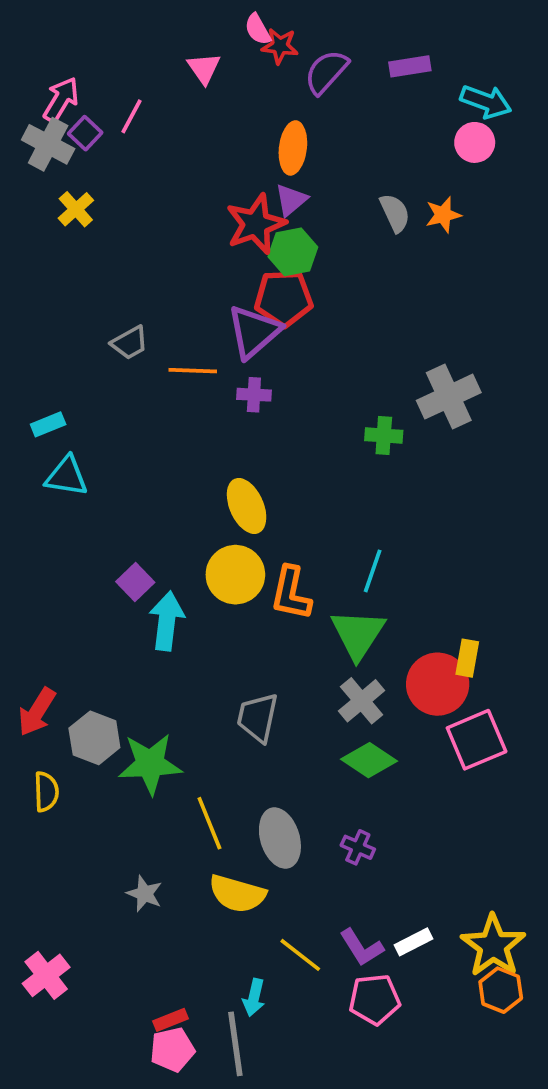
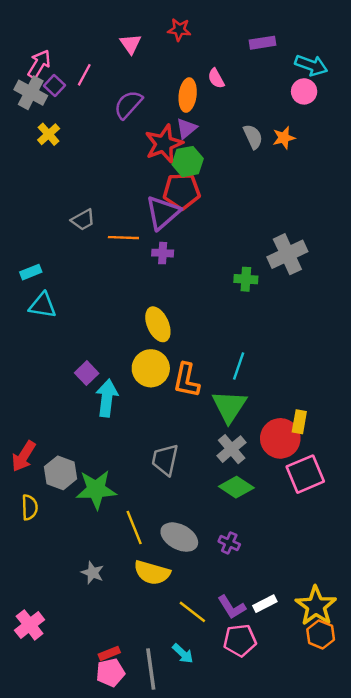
pink semicircle: (258, 29) -> (216, 78), moved
purple semicircle: (326, 72) -> (128, 105), moved
gray ellipse: (280, 838) -> (179, 537), turned -45
cyan arrow: (254, 998) -> (183, 653), moved, turned -60

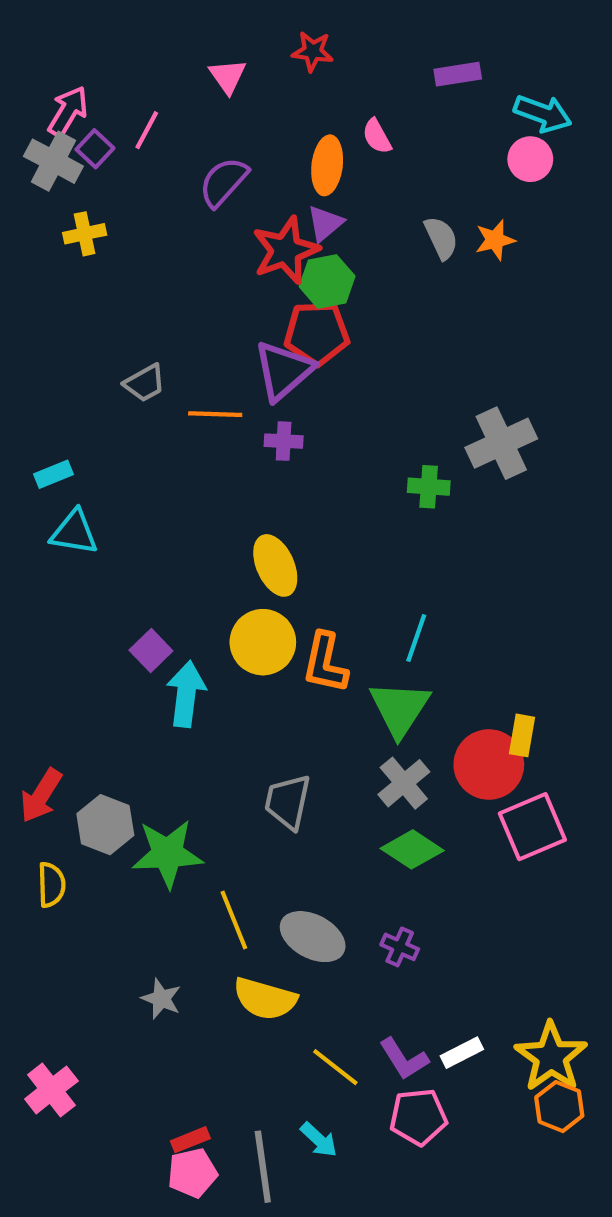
yellow cross: (49, 134) -> (85, 234), turned 30

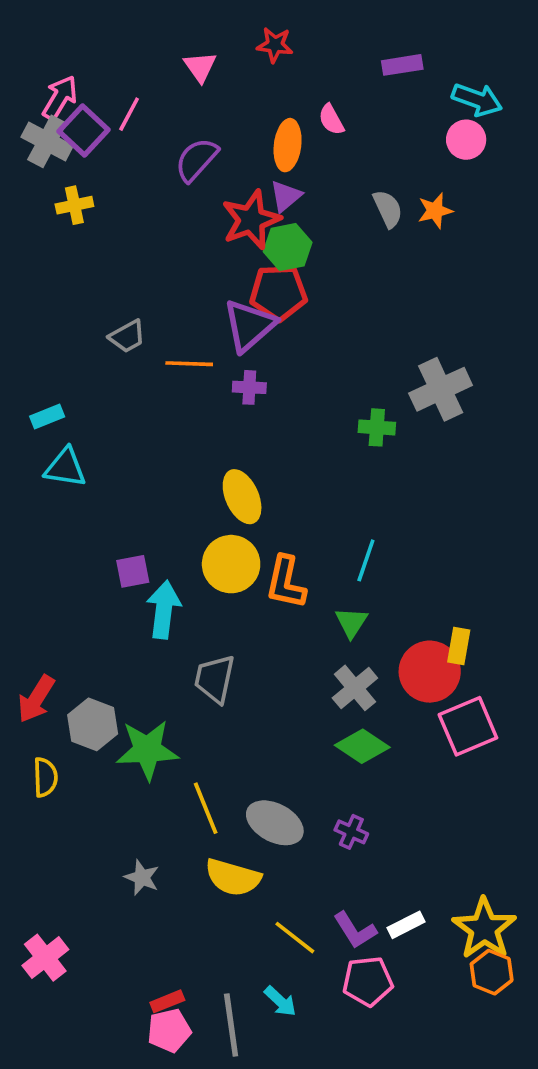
purple square: (95, 149) -> (84, 131), size x1.5
purple square: (151, 650) -> (133, 571), turned 33
green triangle: (400, 709) -> (351, 622), size x0.6
gray trapezoid: (288, 802) -> (215, 679), moved

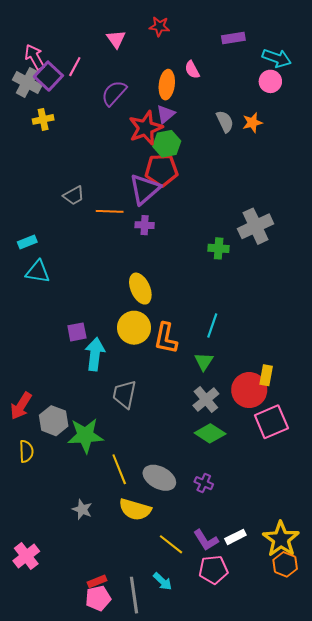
pink arrow: (60, 98) -> (35, 57), turned -60

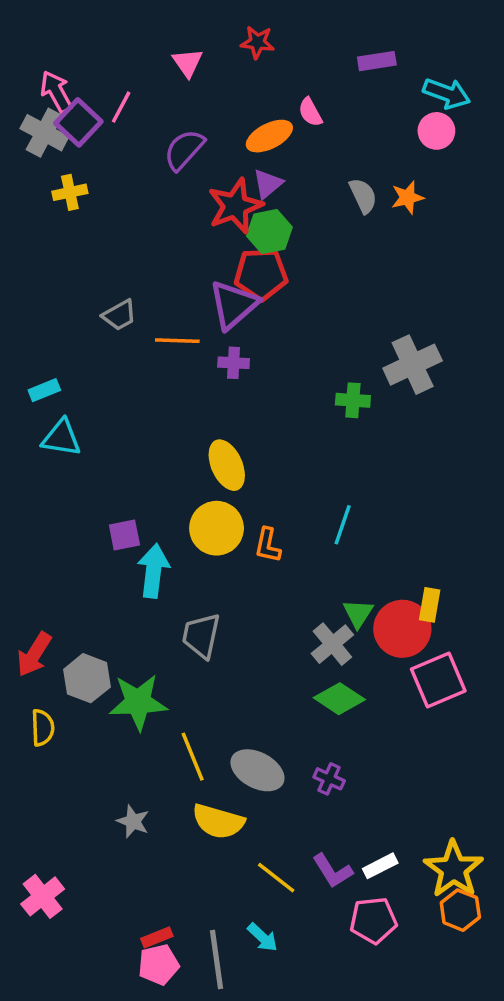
orange ellipse: (167, 85) -> (269, 136), turned 56
orange L-shape: (166, 338) -> (268, 545), size x0.7
green triangle: (204, 361) -> (358, 613), moved
pink pentagon: (213, 570) -> (373, 920), moved

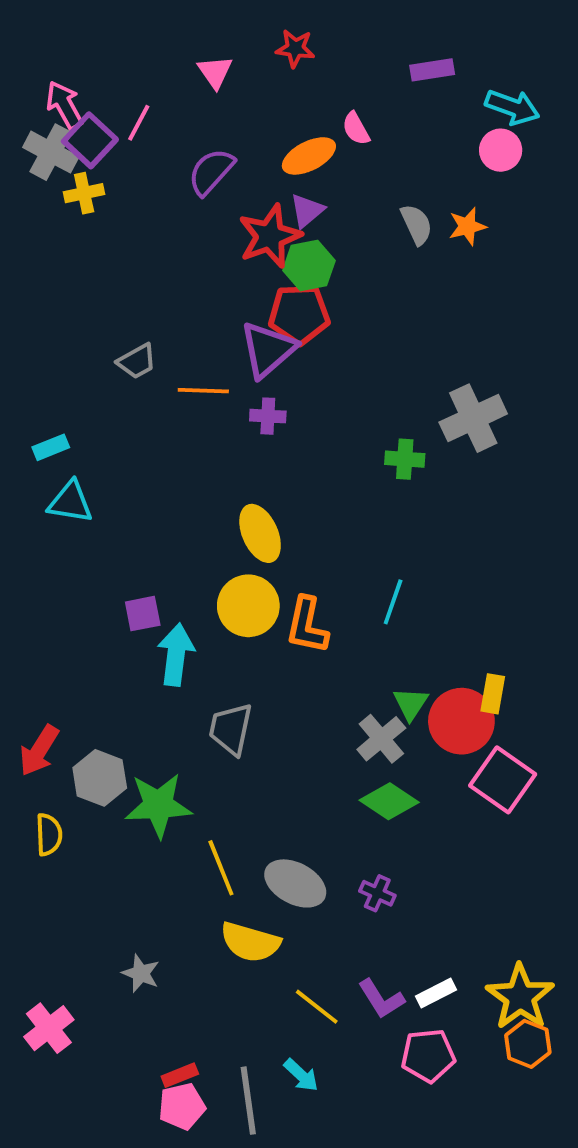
yellow cross: (70, 192) -> (84, 193), moved
orange L-shape: (268, 545) -> (307, 625), size x1.4
pink square: (438, 680) -> (503, 780), turned -32
gray star: (133, 821) -> (141, 973), moved

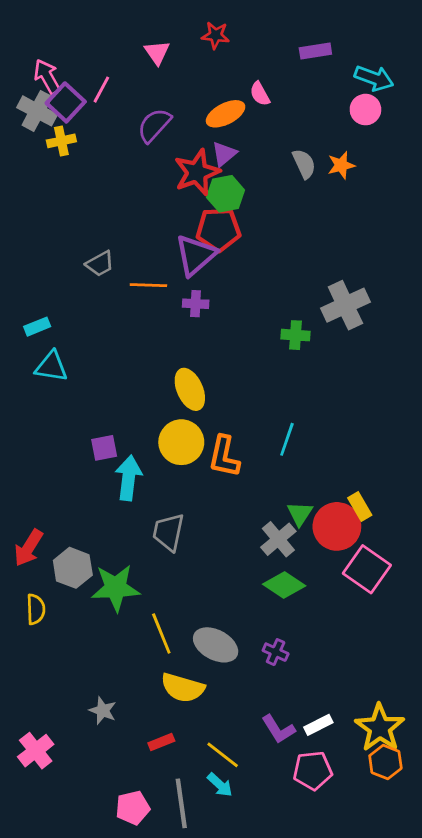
yellow rectangle: (493, 694) -> (360, 506), turned -40
yellow line: (317, 1007) -> (223, 755), moved
red rectangle: (180, 1075) -> (161, 742), moved

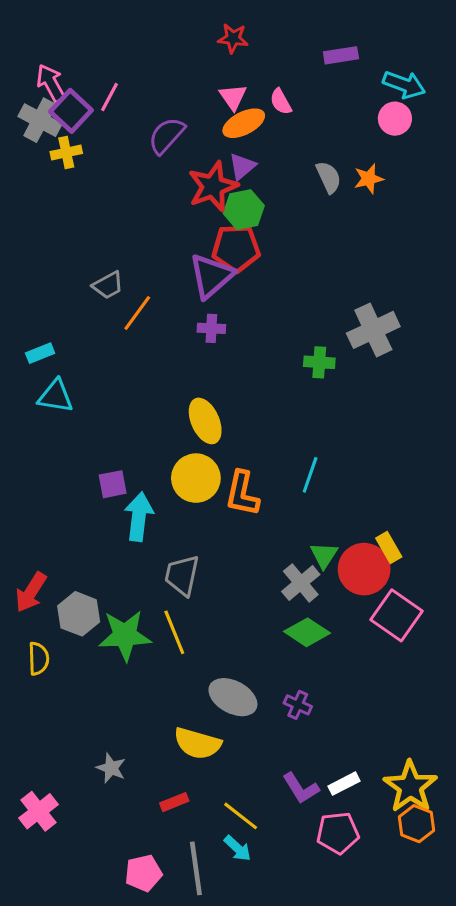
pink triangle: (157, 52) -> (233, 97), moved
orange line: (148, 285) -> (137, 313), moved, turned -56
yellow line: (161, 633) -> (174, 632), moved

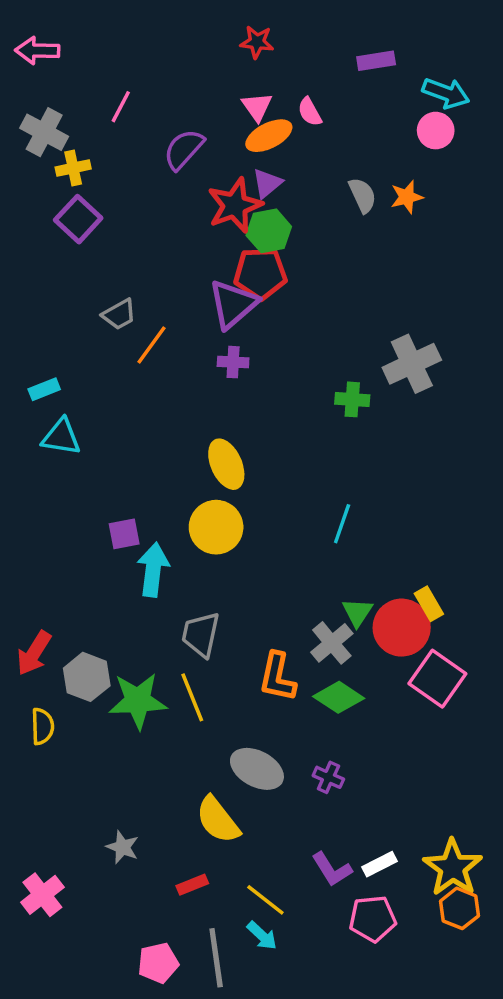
pink arrow: (51, 83) -> (37, 51), moved, turned -60
purple square: (71, 111) -> (78, 219), moved
orange L-shape: (242, 493) -> (277, 677), moved
yellow semicircle: (197, 743) -> (218, 820), turned 36

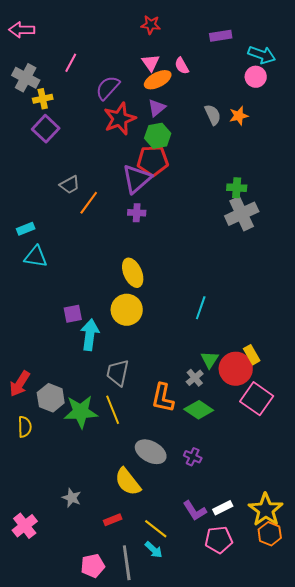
red star: (235, 205) -> (120, 119), moved
green cross: (352, 399) -> (237, 188), moved
gray cross: (332, 643) -> (195, 378), size x0.7

